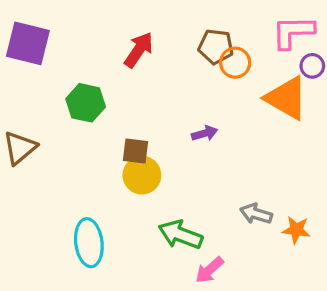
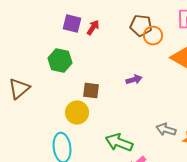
purple square: (28, 43) -> (72, 24), moved, size x0.7
red arrow: (139, 50) -> (93, 28), size x0.7
yellow circle: (142, 175) -> (77, 113), moved

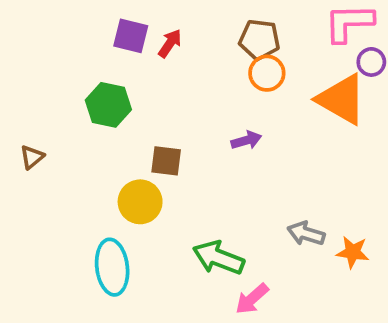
orange circle: (153, 36) -> (267, 73), moved
brown triangle: (19, 89) -> (32, 157), size x0.6

